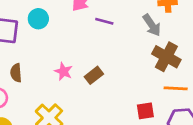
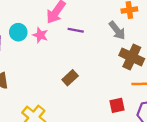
pink star: (63, 71) -> (40, 35), moved

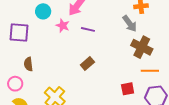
purple line: (76, 30) -> (88, 29), moved
cyan circle: (18, 32) -> (43, 11), moved

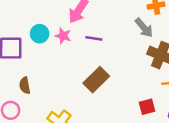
cyan circle: (43, 11) -> (40, 34), moved
brown rectangle: (87, 64) -> (96, 80), size x1.5

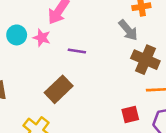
purple line: (94, 38) -> (77, 51), moved
brown rectangle: (96, 80) -> (59, 89), moved

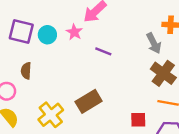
cyan circle: (17, 35) -> (47, 35), moved
brown rectangle: (59, 89) -> (89, 101), moved

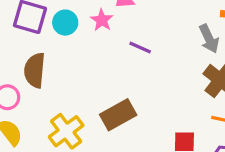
brown semicircle: (26, 71) -> (35, 70), size x1.5

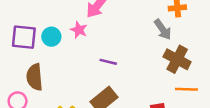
purple line: (140, 48) -> (108, 62), moved

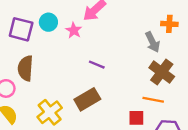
cyan circle: (51, 37) -> (48, 22), moved
orange line: (186, 89) -> (153, 100), moved

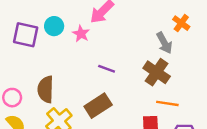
orange cross: (169, 24) -> (181, 23), turned 35
brown semicircle: (25, 68) -> (46, 89), moved
brown cross: (162, 72) -> (157, 72), moved

